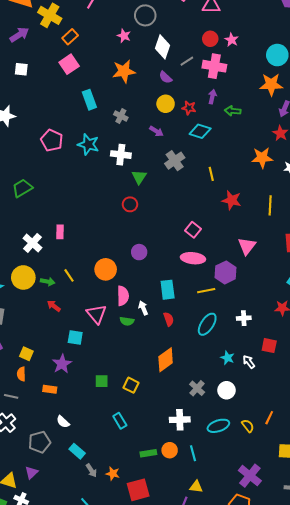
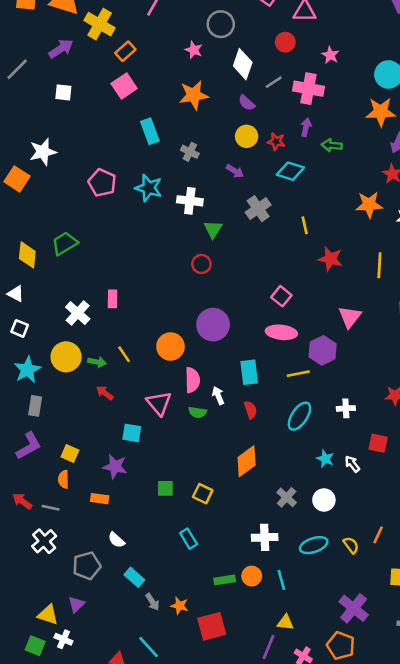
red circle: (210, 39) -> (285, 42), moved
purple circle: (139, 252) -> (213, 325), size x1.6
purple star: (62, 364) -> (115, 466), turned -30

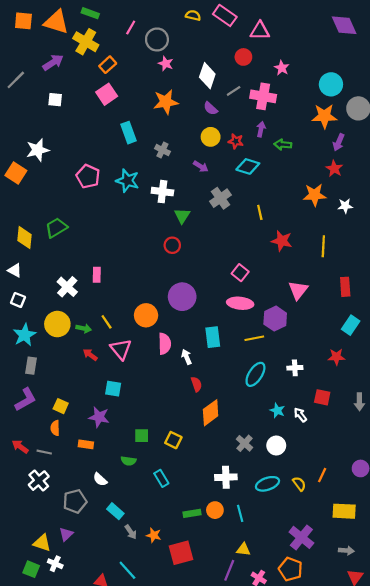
gray circle: (221, 24) -> (157, 39), moved
pink triangle: (159, 403) -> (121, 349), moved
red semicircle: (250, 410) -> (196, 384), moved
green semicircle: (198, 412) -> (129, 461), moved

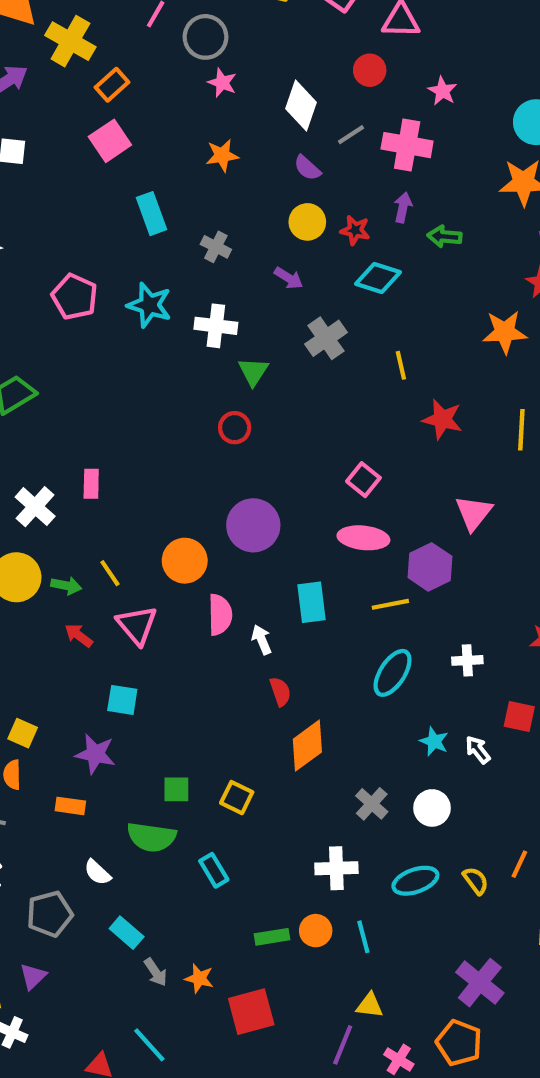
orange star: (166, 102) -> (222, 155), size x0.7
green semicircle: (129, 461) -> (151, 837), size x1.6

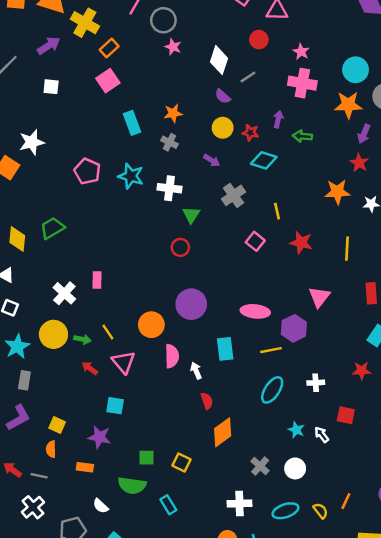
pink cross: (407, 145) -> (302, 83), moved
orange star: (222, 155) -> (173, 113), moved
pink square: (363, 480) -> (255, 241), moved

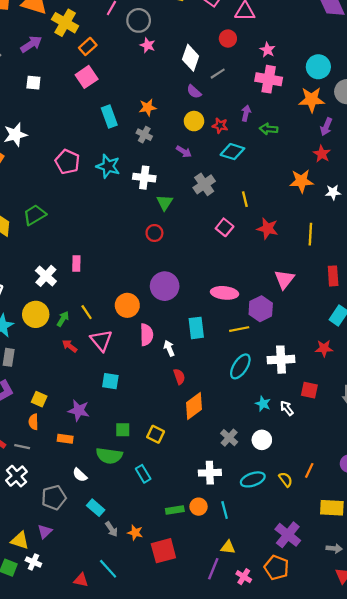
green arrow: (82, 339) -> (63, 319), turned -70
white cross: (316, 383) -> (281, 360), size x1.6
cyan square: (115, 406) -> (110, 381), moved

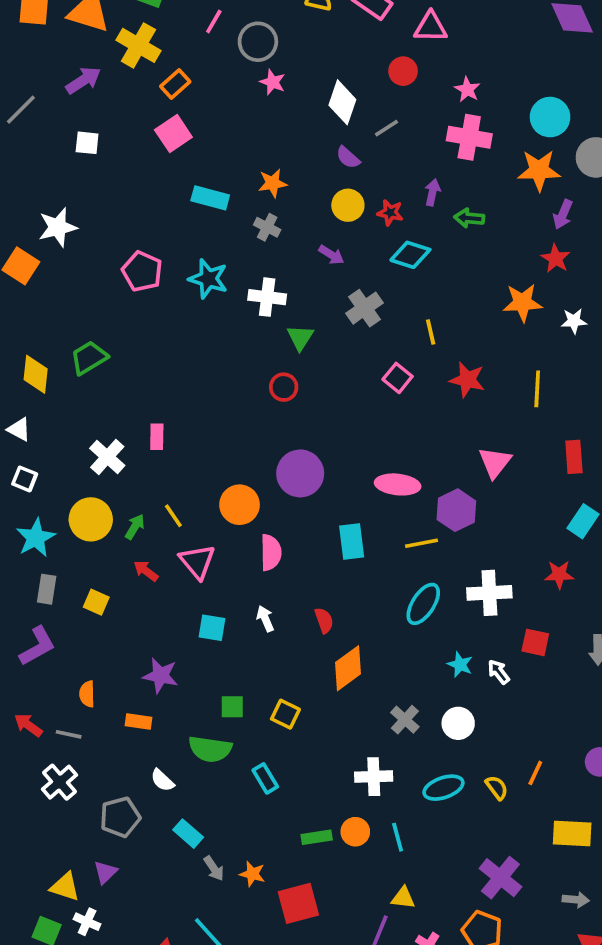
cyan rectangle: (109, 117) -> (210, 198), turned -55
white arrow: (169, 348) -> (265, 619), moved
yellow square: (39, 399) -> (96, 602), moved

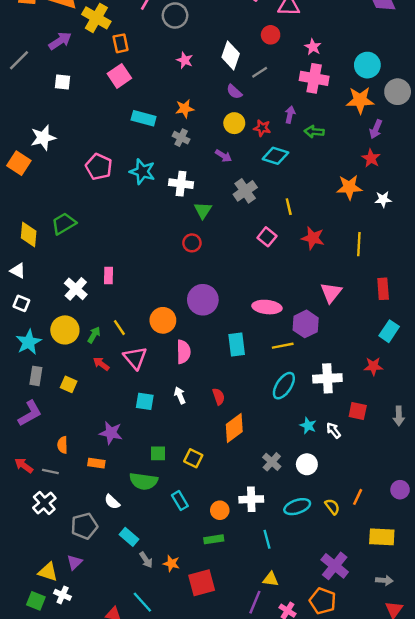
pink star: (273, 82) -> (185, 60), moved
orange rectangle: (175, 84) -> (121, 43), turned -60
orange circle: (355, 832) -> (220, 510), moved

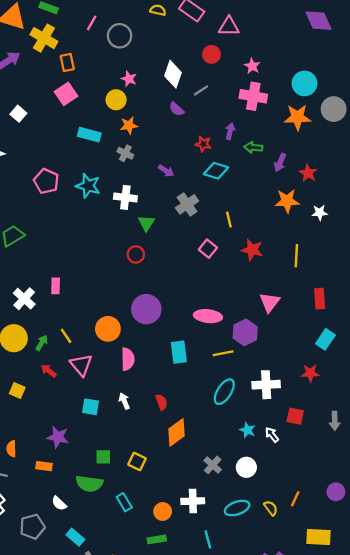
white square: (63, 82) -> (18, 114), moved, turned 35
yellow circle: (234, 123) -> (116, 100), moved
purple arrow: (376, 129) -> (280, 163), moved

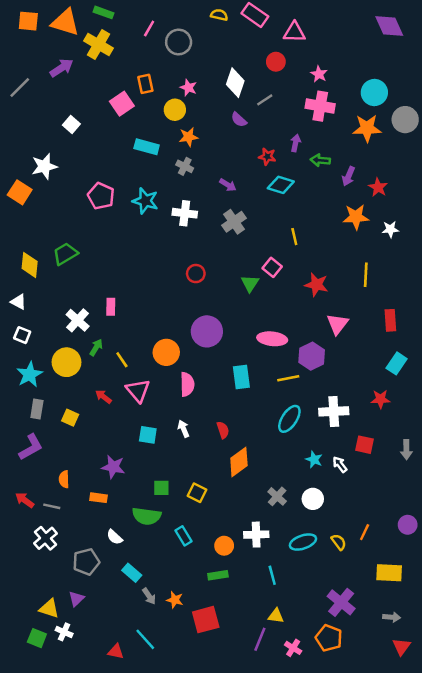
orange rectangle: (67, 63) -> (145, 84), moved
gray cross: (187, 204) -> (234, 222), moved
green triangle: (146, 223) -> (250, 283), moved
red star: (252, 250) -> (316, 285), moved
green arrow: (42, 343) -> (96, 347), moved

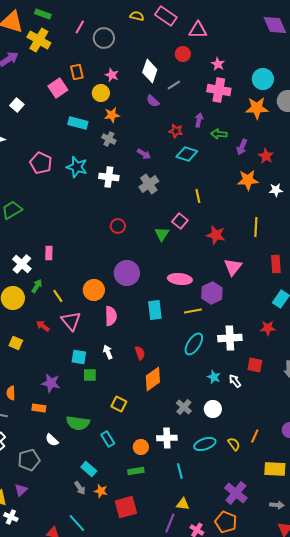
green square: (161, 488) -> (90, 375), moved
cyan rectangle: (132, 573) -> (89, 469), moved

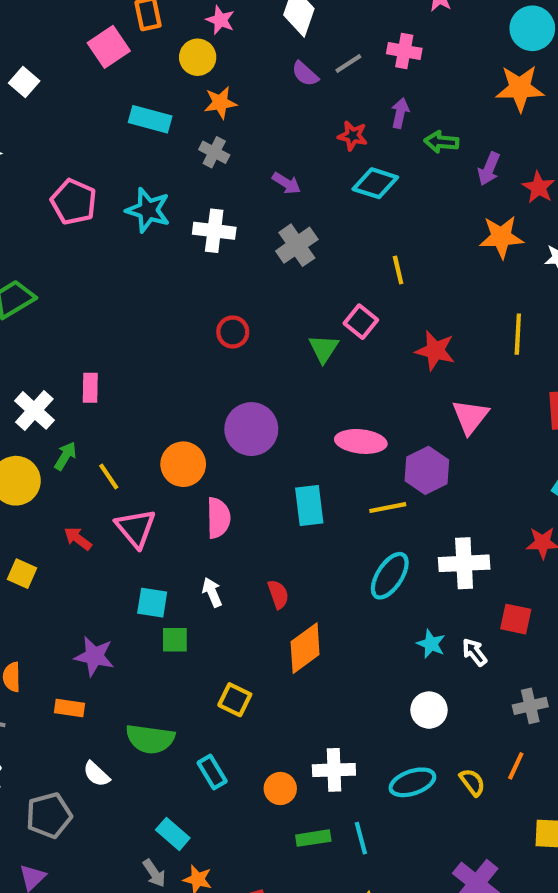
gray line: (174, 85) -> (348, 63), moved
pink cross: (219, 90) -> (404, 51), moved, size x0.7
gray cross: (184, 407) -> (530, 706), moved, turned 35
green rectangle: (136, 471) -> (313, 838), moved

